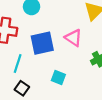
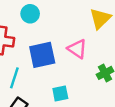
cyan square: (58, 77) -> (60, 94), turned -32

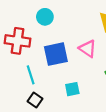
cyan line: (14, 78) -> (31, 75), turned -36

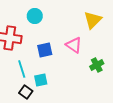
blue square: (56, 54) -> (45, 50), size x0.7
cyan square: (72, 89) -> (41, 80), moved

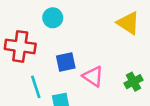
yellow triangle: (93, 20) -> (128, 23), turned -42
pink triangle: (74, 45) -> (93, 76), moved

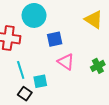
cyan circle: (53, 18) -> (34, 15), size x1.5
blue square: (66, 62) -> (55, 39), moved

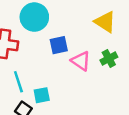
pink triangle: (66, 62) -> (81, 61), moved
green cross: (98, 66) -> (109, 59), moved

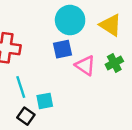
cyan circle: (34, 17) -> (70, 20), moved

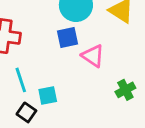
green cross: (114, 63) -> (125, 90), moved

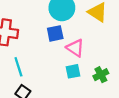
cyan square: (48, 95) -> (73, 71), moved

